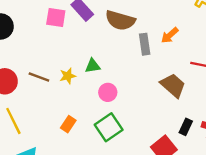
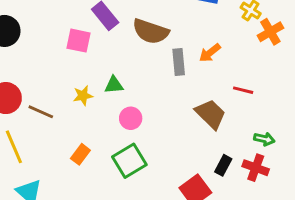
pink square: (56, 18) -> (79, 41), moved
brown line: (39, 77) -> (41, 112), moved

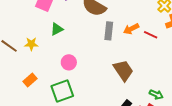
green triangle: (114, 85) -> (57, 29), moved, turned -32
red line: (243, 90) -> (151, 35), moved
yellow star: (83, 96) -> (31, 44), moved

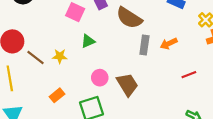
red line: (151, 35) -> (189, 75), moved, turned -48
brown trapezoid: (123, 70) -> (127, 84), moved

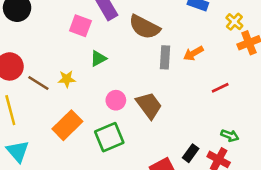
orange rectangle: (57, 95) -> (67, 125), size x1.6

